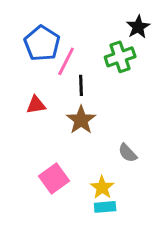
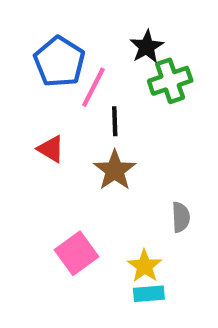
black star: (138, 27) -> (147, 47), moved
red triangle: (36, 105) -> (51, 149), turned 40
gray semicircle: (128, 153) -> (181, 217), turned -140

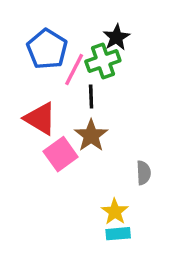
green cross: (170, 81) -> (103, 61), moved
red triangle: (51, 149) -> (40, 119), size x1.5
pink square: (76, 253) -> (61, 154), moved

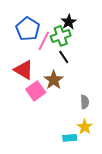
black line: (91, 97) -> (64, 57), moved, turned -32
yellow star: (115, 212) -> (85, 127), moved

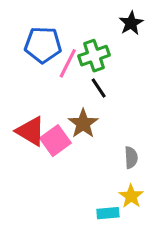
black star: (69, 22) -> (131, 23), moved
blue pentagon: (28, 29) -> (43, 45), turned -30
red triangle: (24, 70) -> (31, 131), moved

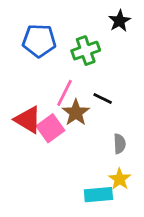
pink line: (68, 63) -> (65, 93), moved
black line: (99, 88) -> (103, 99), moved, turned -30
cyan rectangle: (108, 213) -> (98, 195), size x1.4

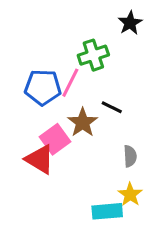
blue pentagon: (39, 41) -> (43, 87), moved
pink line: (65, 93) -> (70, 83), moved
red triangle: (28, 120) -> (40, 159), moved

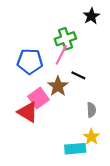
pink line: (70, 83) -> (61, 55), moved

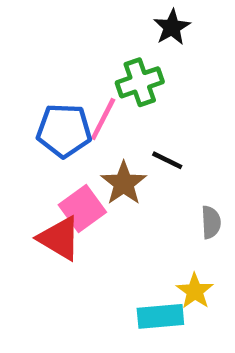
black star: (91, 16) -> (172, 27), moved
pink line: (61, 55) -> (103, 119), moved
gray semicircle: (91, 110) -> (211, 222), moved

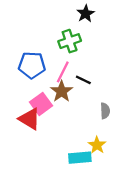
pink line: (103, 119) -> (63, 72), moved

